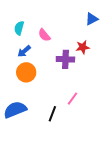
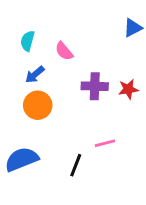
red star: (83, 47) -> (128, 89), moved
pink line: (73, 99) -> (105, 143), turned 40

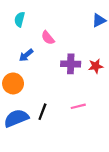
cyan semicircle: (27, 41) -> (20, 19), moved
orange circle: (38, 105) -> (13, 83), moved
black line: (76, 165) -> (42, 112), moved

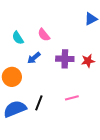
cyan semicircle: (20, 19) -> (18, 38), moved, turned -48
blue arrow: (26, 55) -> (34, 58), moved

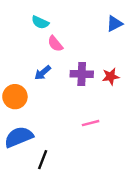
cyan semicircle: (18, 38) -> (40, 22), moved, turned -32
black line: (39, 103) -> (43, 160), moved

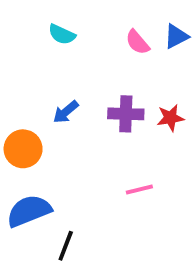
pink semicircle: (55, 44) -> (137, 42), moved

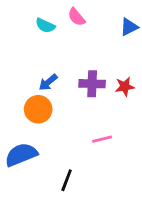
pink semicircle: (137, 42) -> (76, 17), moved
orange circle: (23, 149) -> (38, 109), moved
black line: (66, 246) -> (67, 180), moved

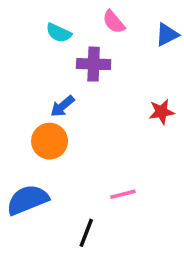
pink semicircle: (76, 17) -> (114, 22), moved
purple cross: (92, 84) -> (94, 64), moved
pink line: (102, 139) -> (123, 194), moved

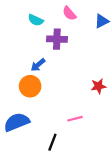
red star: (161, 112) -> (98, 86), moved

